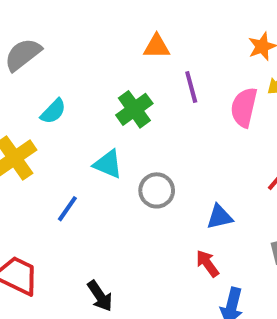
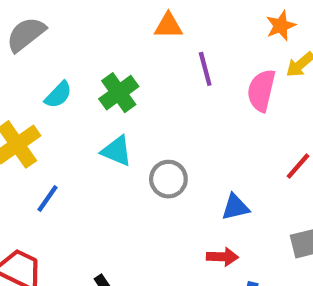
green cross: (134, 109) -> (119, 93), moved
blue line: (67, 209) -> (47, 198), moved
red arrow: (207, 263) -> (222, 257), turned 128

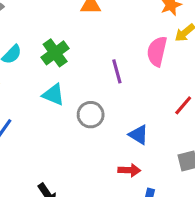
purple line: (205, 69) -> (117, 71), moved
blue triangle: (235, 207) -> (138, 135), turned 45

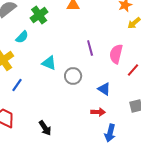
pink semicircle: (157, 51) -> (116, 54), moved
green cross: (55, 53) -> (39, 15), moved

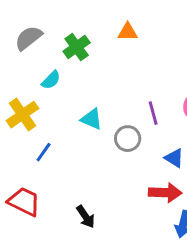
purple line: (90, 48) -> (153, 113), moved
red arrow: (98, 112) -> (165, 193), size x1.5

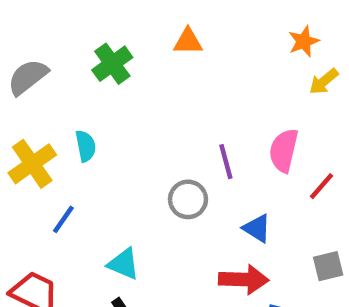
gray semicircle: (29, 38) -> (28, 77), moved
cyan semicircle: (51, 80) -> (86, 146), moved, turned -55
cyan triangle: (92, 119) -> (123, 264), moved

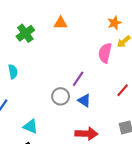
pink semicircle: (284, 150) -> (105, 53), moved
purple line: (226, 162) -> (78, 79), turned 49
blue triangle: (257, 228) -> (84, 101), moved

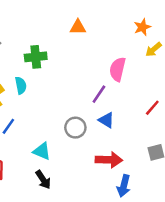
green cross: (25, 33) -> (36, 57), moved, turned 30
pink semicircle: (105, 53) -> (118, 69), moved
gray circle: (61, 96) -> (75, 128), moved

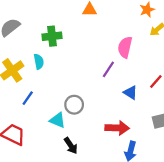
blue triangle: (106, 120) -> (130, 93), moved
gray circle: (75, 128) -> (74, 105), moved
black arrow: (43, 180) -> (71, 146), moved

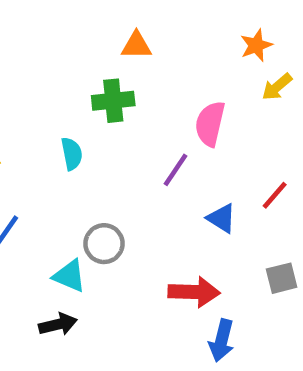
green cross: (52, 36) -> (113, 101), moved
cyan semicircle: (39, 62) -> (72, 154), moved
black arrow: (71, 146) -> (58, 324), moved, turned -70

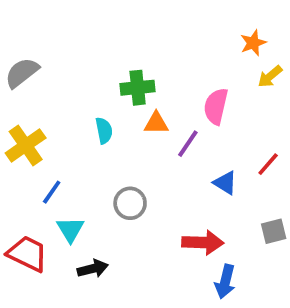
orange triangle: (136, 45) -> (156, 123), moved
cyan triangle: (69, 276) -> (70, 229), moved, turned 36

